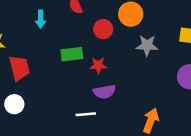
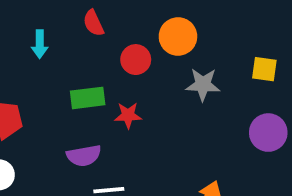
purple semicircle: (104, 92) -> (84, 156), moved

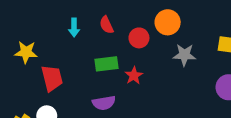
red semicircle: (93, 23) -> (107, 25), moved
red star: (128, 115) -> (134, 76), turned -30

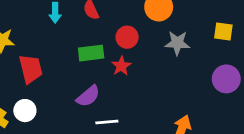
red circle: (139, 38) -> (127, 37), moved
purple semicircle: (104, 103) -> (88, 96), turned -30

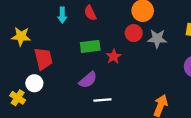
red circle: (127, 37) -> (134, 33), moved
white circle: (25, 111) -> (34, 83), moved

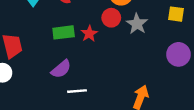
gray star: (157, 39) -> (137, 24), turned 30
red star: (114, 56) -> (89, 34), moved

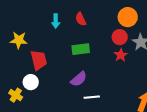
red star: (89, 34) -> (121, 55), moved

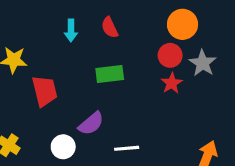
purple semicircle: (79, 79) -> (91, 124), moved
white circle: (31, 82) -> (63, 147), moved

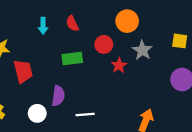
red circle: (170, 55) -> (104, 44), moved
purple semicircle: (91, 124) -> (58, 96), turned -42

